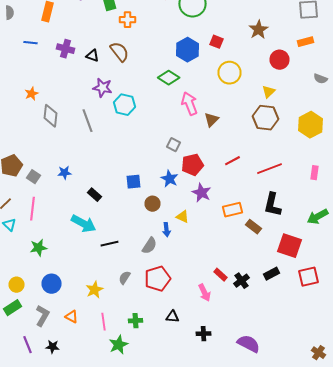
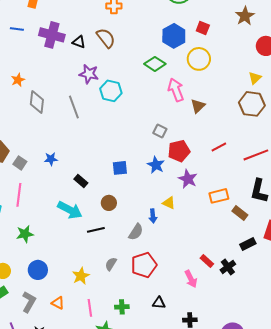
purple cross: (66, 49) -> (52, 35), size x1.4
yellow circle: (230, 73) -> (199, 59), moved
brown circle: (152, 204) -> (109, 203), moved
black rectangle: (272, 274) -> (248, 244), moved

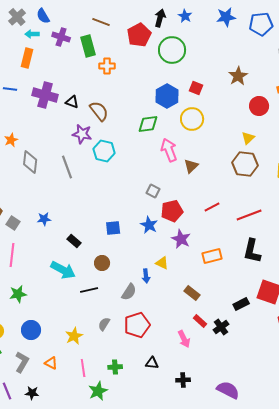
brown semicircle: (106, 38) -> (99, 111), moved
green diamond: (155, 64) -> (148, 124), turned -40
brown rectangle: (240, 213) -> (192, 293), moved

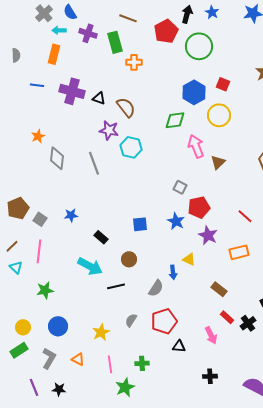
red line: (212, 207) -> (245, 216), moved, turned 70
black triangle: (152, 363) -> (179, 346), moved

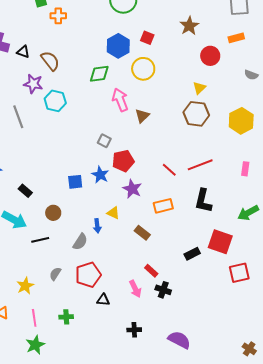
blue square: (140, 224) -> (75, 182), moved
brown rectangle: (219, 289) -> (142, 233), moved
black cross: (248, 323) -> (163, 290), moved, turned -35
green star: (125, 387) -> (35, 345), moved

